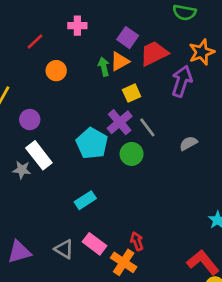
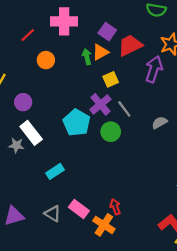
pink cross: (77, 26) -> (64, 21), size x1.6
cyan rectangle: (85, 200) -> (55, 171), moved

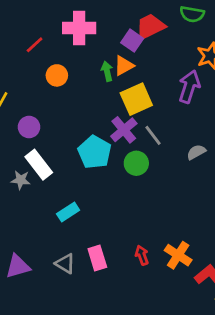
red trapezoid: (130, 45) -> (150, 27), moved
yellow square: (111, 79) -> (136, 99), size x1.6
pink rectangle: (79, 209) -> (97, 258), turned 36
orange cross: (104, 225) -> (178, 255), moved

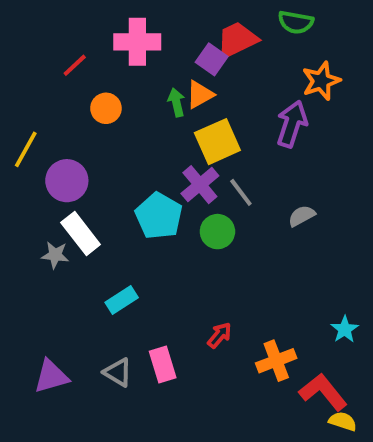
purple circle: (29, 127) -> (67, 181), size x1.4
red arrow: (142, 255) -> (219, 335), moved, turned 60
orange cross: (178, 255) -> (276, 361), turned 36

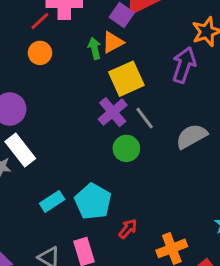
red line: (75, 65) -> (40, 21), moved
cyan pentagon: (159, 216) -> (93, 201), moved
gray semicircle: (302, 216) -> (192, 136), size x1.5

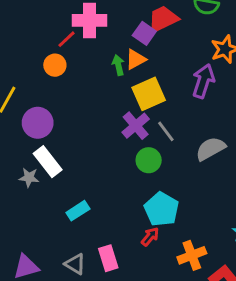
orange circle: (40, 53) -> (55, 65), moved
cyan pentagon: (93, 201) -> (162, 209), moved

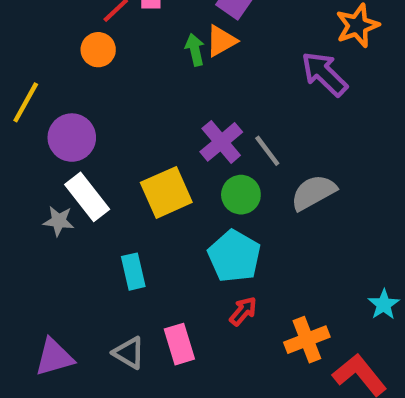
purple arrow: (203, 81) -> (324, 74), turned -64
yellow square: (149, 94) -> (166, 192), moved
gray semicircle: (211, 149) -> (313, 192), moved
cyan pentagon: (162, 209) -> (234, 256), moved
cyan rectangle: (78, 211) -> (133, 272), turned -70

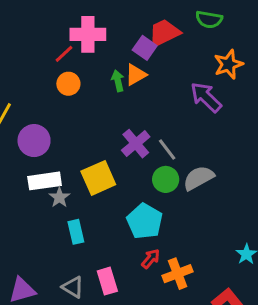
orange circle: (98, 50) -> (68, 84), moved
green circle: (241, 195) -> (166, 179), moved
white rectangle: (87, 197) -> (45, 181), turned -60
gray star: (59, 221) -> (59, 197), moved, turned 30
orange cross: (307, 340) -> (178, 274), moved

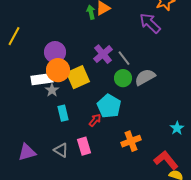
orange circle: (68, 84) -> (58, 70), moved, size x1.5
purple circle: (34, 141) -> (55, 52), moved
red arrow: (151, 259) -> (95, 120), moved

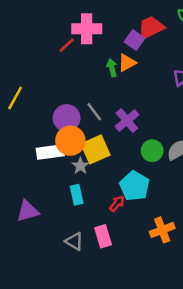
gray line: (124, 58) -> (94, 112), moved
gray star: (52, 90) -> (80, 166), moved
purple triangle: (27, 152) -> (28, 211), moved

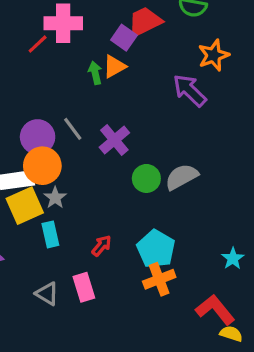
yellow square: (96, 149) -> (25, 206), moved
cyan pentagon: (134, 186) -> (156, 249), moved

